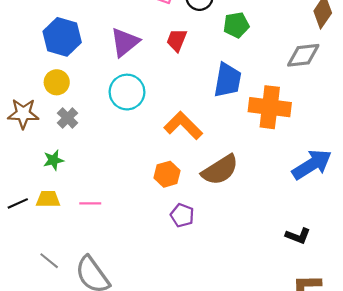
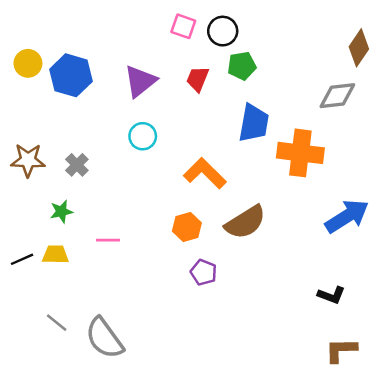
green pentagon: (236, 25) -> (242, 66), moved
yellow circle: (57, 82) -> (28, 63), moved
cyan circle: (127, 92) -> (143, 136), size x0.7
pink line: (90, 203) -> (108, 240), moved

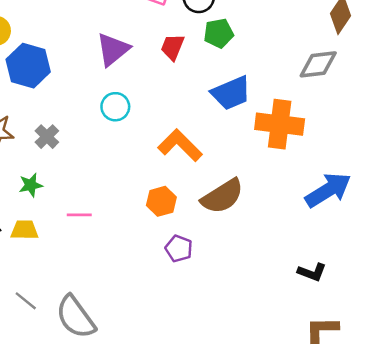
blue hexagon: (71, 75) -> (28, 66), moved
blue trapezoid: (254, 123) -> (231, 93), turned 57

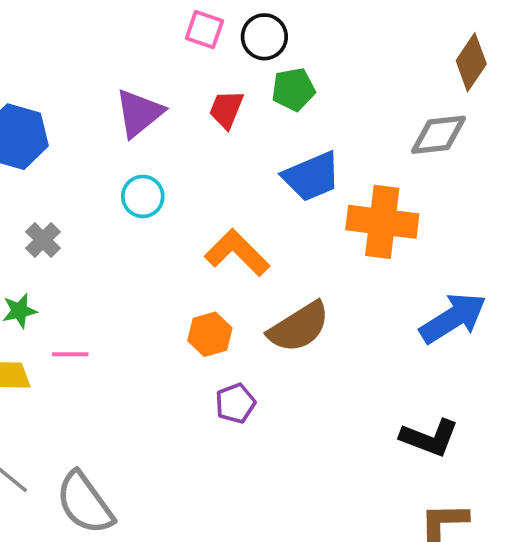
pink line: (79, 215) -> (70, 354), moved
purple pentagon: (179, 249) -> (235, 403), turned 30
black L-shape: (312, 272) -> (429, 438), size x1.4

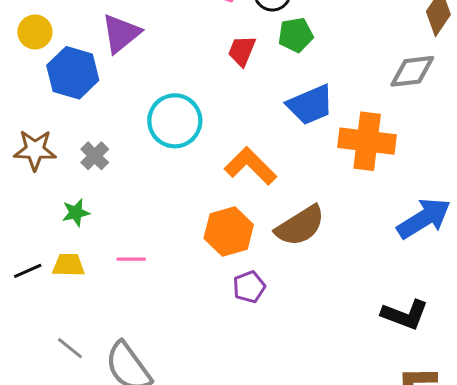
purple triangle: (139, 113) -> (121, 33), moved
cyan circle: (143, 196) -> (175, 121), size x1.6
orange hexagon: (210, 334) -> (229, 232), size x1.4
pink line: (70, 354) -> (131, 259), moved

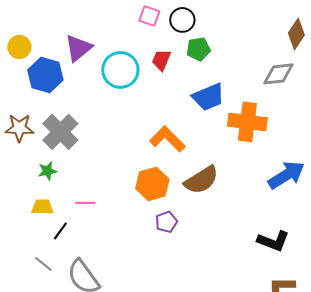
cyan circle: (175, 121) -> (120, 70), moved
gray cross: (95, 156) -> (60, 132), size x1.8
black line: (28, 271) -> (60, 231), moved, turned -30

